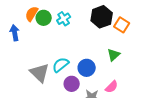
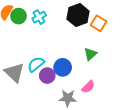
purple circle: (72, 84) -> (47, 76), moved

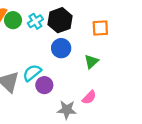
black hexagon: (78, 15) -> (60, 20), moved
orange square: (99, 23) -> (100, 28), turned -35
blue circle: (63, 67) -> (61, 48), moved

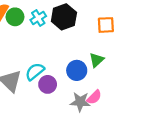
blue circle: (61, 48) -> (77, 70), moved
gray star: (67, 110) -> (80, 102), moved

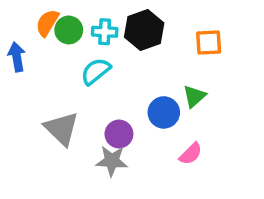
cyan cross: (38, 18) -> (105, 32), turned 35
cyan semicircle: (35, 72) -> (96, 71), moved
gray star: (80, 102) -> (112, 161), moved

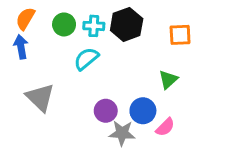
orange semicircle: (47, 23) -> (25, 19), moved
blue circle: (164, 112) -> (143, 111), moved
gray triangle: (62, 129) -> (40, 97), moved
gray star: (112, 161) -> (122, 133), moved

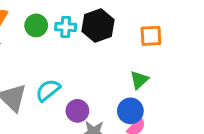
cyan semicircle: (86, 59) -> (48, 90), moved
blue circle: (143, 111) -> (130, 111), moved

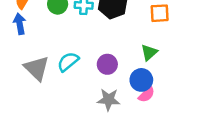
purple circle: (77, 111) -> (107, 64), moved

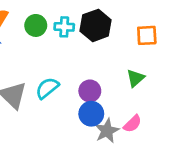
blue circle: (141, 80) -> (91, 114), moved
gray star: (109, 100) -> (107, 131), moved, turned -30

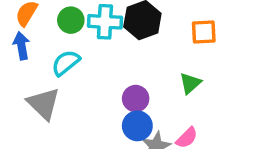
cyan cross: (64, 27) -> (105, 22), size x1.4
cyan semicircle: (47, 88) -> (66, 63), moved

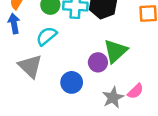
green triangle: (190, 83) -> (115, 51), moved, size x1.5
blue circle: (137, 126) -> (72, 82), moved

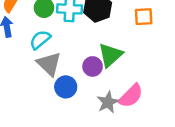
gray triangle: (30, 66) -> (49, 64), moved
pink semicircle: (136, 91) -> (131, 96), size x1.5

